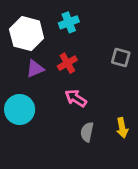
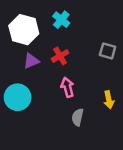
cyan cross: (69, 22) -> (61, 20), turned -30
pink arrow: (76, 98) -> (68, 87), turned 42
yellow arrow: (122, 128) -> (109, 100), moved

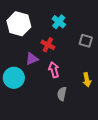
cyan cross: (61, 20) -> (59, 22), moved
red cross: (60, 56) -> (48, 45), turned -32
purple triangle: (31, 61) -> (32, 59), moved

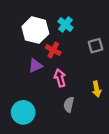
white hexagon: (19, 24) -> (35, 30), moved
gray square: (86, 41) -> (95, 46), turned -32
cyan circle: (14, 78) -> (23, 112), moved

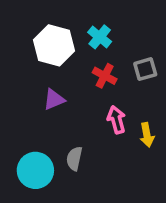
red cross: (53, 50) -> (105, 76), moved
pink arrow: (60, 78) -> (116, 120), moved
gray semicircle: (69, 105) -> (74, 159), moved

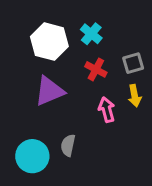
purple triangle: (54, 99) -> (49, 91), size x1.5
yellow arrow: (147, 135) -> (135, 96), moved

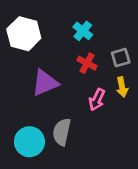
white hexagon: (49, 42) -> (24, 34), moved
pink arrow: (107, 110) -> (97, 100), turned -140
gray semicircle: (68, 145) -> (62, 132), size x1.4

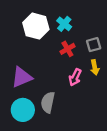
white hexagon: (24, 34) -> (36, 26), moved
red cross: (87, 63) -> (67, 49), turned 32
purple triangle: (45, 83) -> (22, 77), moved

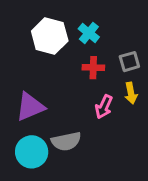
red cross: (67, 49) -> (93, 68), turned 32
gray semicircle: (48, 102) -> (66, 141), turned -114

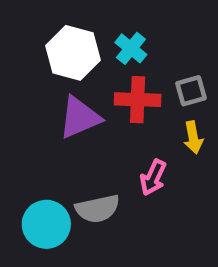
red cross: (93, 68) -> (138, 100), size x1.4
purple triangle: (30, 107) -> (80, 117), moved
pink arrow: (104, 107) -> (153, 178), moved

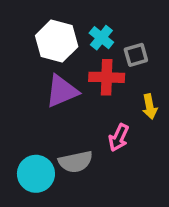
gray square: (191, 91) -> (136, 55), moved

